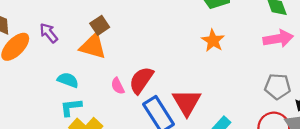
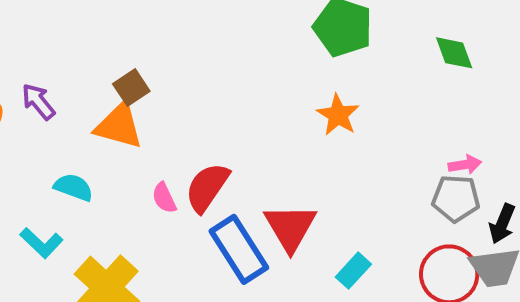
pink arrow: (278, 39) -> (465, 165), moved, size x0.6
cyan L-shape: (71, 107) -> (41, 243), moved, turned -130

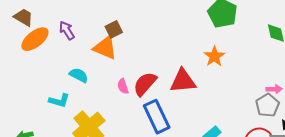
gray pentagon: (456, 198) -> (267, 105), turned 30
red triangle: (290, 227) -> (183, 81), moved, turned 48
cyan L-shape: (41, 243) -> (59, 101), turned -35

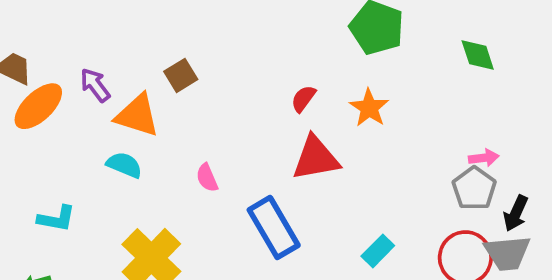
orange triangle: (105, 48) -> (137, 115), moved
red semicircle: (145, 84) -> (303, 99), moved, size x0.6
cyan L-shape: (59, 101) -> (56, 219), moved

